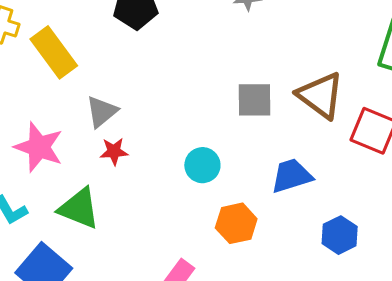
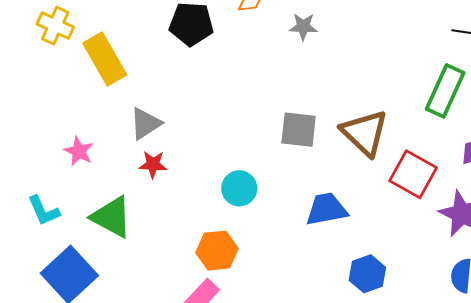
pink star: (39, 147) -> (79, 151), size x0.6
orange hexagon: (236, 223) -> (217, 251), moved

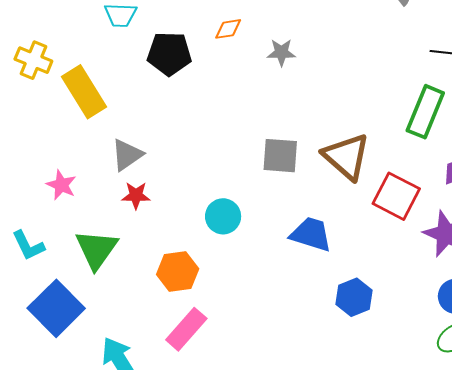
blue trapezoid: (327, 209) -> (311, 234), turned 30
green triangle: (112, 217) -> (96, 249), turned 39
orange hexagon: (217, 251) -> (178, 272), moved

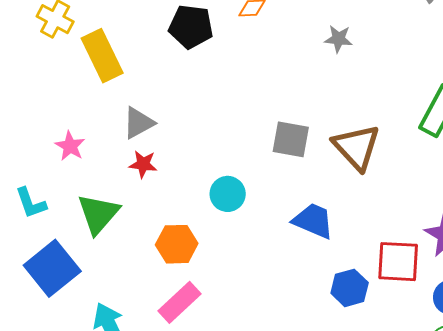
gray star: (281, 52) -> (338, 39), moved
red square: (396, 196) -> (398, 262), moved, turned -30

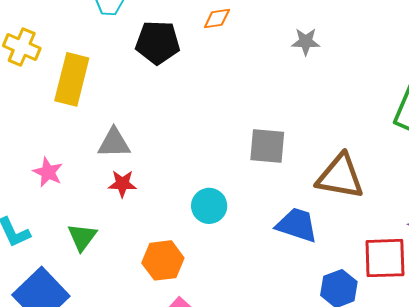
yellow rectangle: (102, 56) -> (72, 79), turned 45
gray triangle: (138, 123) -> (114, 143), turned 33
brown triangle: (356, 147) -> (340, 177), moved, turned -32
green triangle: (98, 214) -> (82, 237), size x0.7

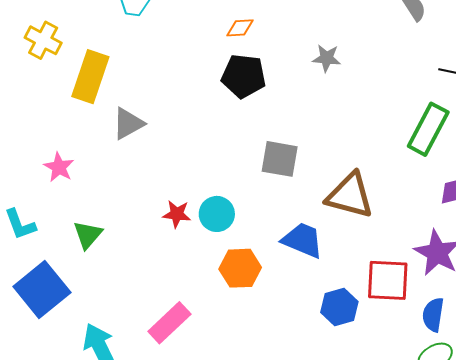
black pentagon: (158, 42) -> (244, 76), moved
gray triangle: (114, 143) -> (128, 124), moved, turned -33
red star: (122, 184) -> (177, 214), moved
orange hexagon: (163, 260) -> (240, 268), moved

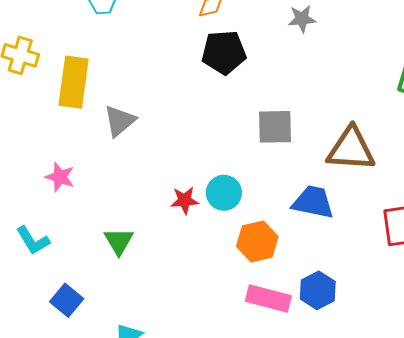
green triangle: (88, 235) -> (119, 241), moved
blue square: (42, 290) -> (67, 300), size x0.6
blue hexagon: (339, 307) -> (318, 290), moved
pink rectangle: (169, 323) -> (268, 298), moved, turned 69

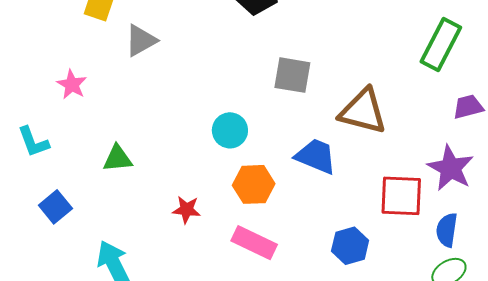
red star: (185, 200) -> (186, 210), moved
green triangle: (119, 241) -> (118, 159), turned 44
blue hexagon: (318, 290) -> (350, 246), moved

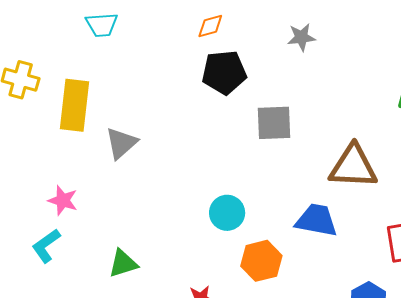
gray square: (292, 75) -> (274, 123), moved
cyan L-shape: (33, 142) -> (46, 246), moved, turned 87

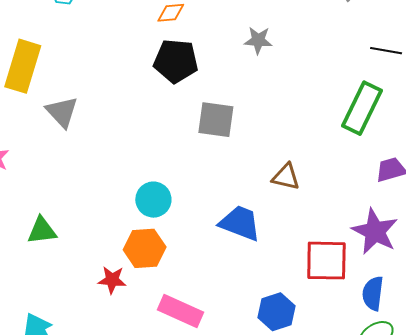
gray triangle: (121, 143) -> (62, 112), turned -42
brown triangle: (353, 167) -> (286, 177), size x0.6
orange hexagon: (261, 261) -> (145, 248), moved

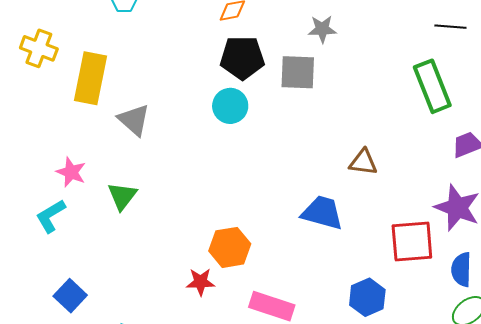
green rectangle: (362, 108) -> (432, 86), turned -42
gray square: (216, 120) -> (298, 72), moved
cyan circle: (153, 200) -> (230, 106), moved
green triangle: (42, 231) -> (122, 196), moved, turned -40

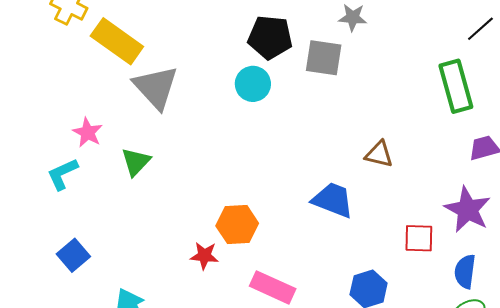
black line: (450, 27) -> (480, 29), turned -52
yellow rectangle: (90, 78) -> (117, 41), turned -72
gray triangle: (134, 120) -> (156, 87), size x1.4
red square: (412, 241) -> (419, 238), size x0.7

